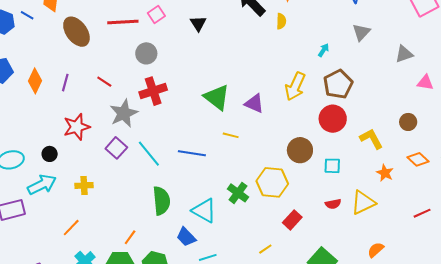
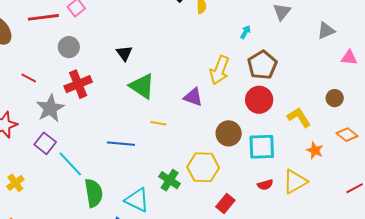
black triangle: (198, 23) -> (124, 53), moved
purple triangle: (254, 103) -> (193, 97), moved
cyan line: (149, 154) -> (70, 164), moved
cyan square: (332, 166) -> (262, 147), size x1.6
yellow cross: (84, 185) -> (15, 183), turned -30

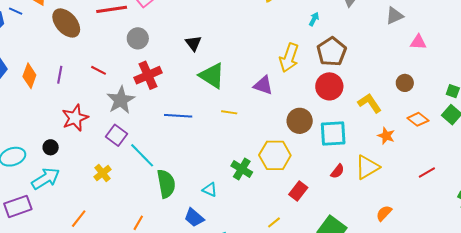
blue line: (121, 144) -> (178, 116), moved
yellow cross: (15, 183) -> (103, 173), moved
red semicircle: (265, 185) -> (337, 171), turned -35
cyan triangle: (137, 200) -> (210, 190), size x0.6

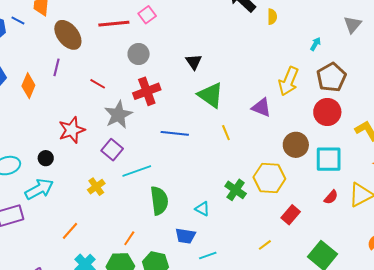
purple line: (60, 75) -> (57, 67), moved
yellow line: (229, 112) -> (226, 133), turned 56
cyan line: (142, 155) -> (137, 171), turned -68
blue trapezoid: (194, 218) -> (185, 236), turned -35

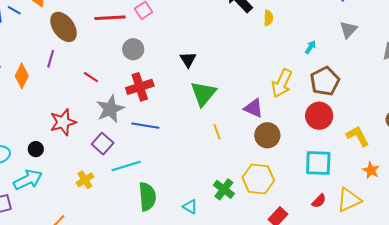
green triangle: (211, 95) -> (203, 94), turned 32
blue line: (175, 133) -> (145, 126), moved
brown circle: (296, 145) -> (267, 135), moved

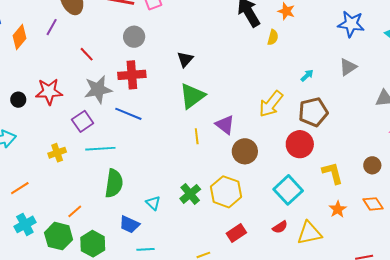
purple triangle: (253, 108) -> (225, 125), moved
black circle: (36, 149) -> (18, 100), moved
cyan square: (318, 163) -> (288, 190), turned 32

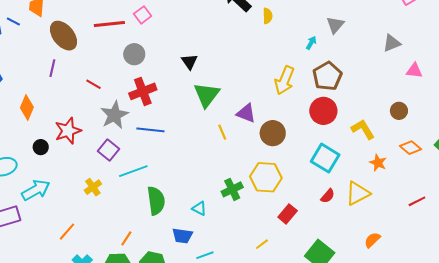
orange diamond: (20, 37) -> (27, 107), moved
gray triangle: (348, 67) -> (335, 25), moved
green cross: (190, 194) -> (232, 189), turned 30

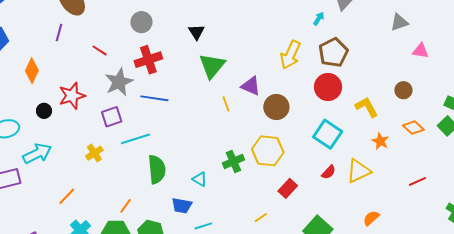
purple square: (109, 150) -> (112, 117), turned 30

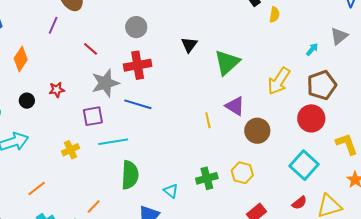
green triangle: (212, 66) -> (227, 62), moved
red star: (72, 96) -> (57, 90), size x0.6
yellow hexagon: (268, 151) -> (242, 173), size x0.7

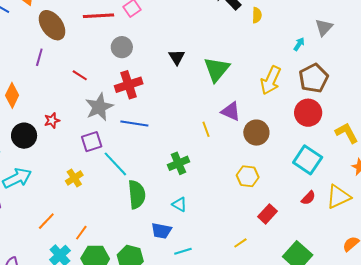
black circle: (27, 101) -> (24, 136), size x1.6
cyan line: (113, 142) -> (115, 164), turned 64
green cross: (207, 178) -> (178, 163), moved
orange line: (94, 206) -> (81, 233), moved

